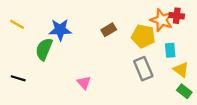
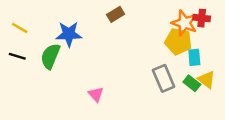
brown rectangle: (109, 30) -> (116, 14), moved
yellow pentagon: (143, 36) -> (178, 41), moved
black line: (18, 78) -> (17, 56), moved
green rectangle: (184, 91) -> (192, 83), moved

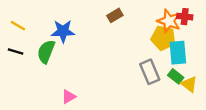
brown rectangle: (116, 14) -> (115, 15), moved
cyan rectangle: (194, 57) -> (178, 53), size x1.5
yellow triangle: (207, 80) -> (189, 84), moved
pink triangle: (96, 94) -> (69, 97), moved, turned 42

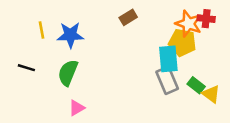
yellow line: (18, 26) -> (41, 30), moved, turned 49
black line: (16, 52) -> (26, 68), moved
green semicircle: (46, 52) -> (68, 73), moved
cyan rectangle: (178, 53) -> (168, 59), moved

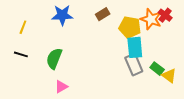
red cross: (206, 19) -> (165, 15), turned 32
yellow line: (41, 30) -> (23, 27), moved, turned 32
blue star: (70, 35) -> (62, 15), moved
yellow pentagon: (182, 43) -> (130, 27), moved

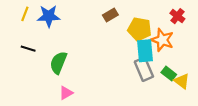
blue star: (62, 15) -> (49, 16), moved
orange star: (151, 19) -> (162, 40), moved
yellow line: (23, 27) -> (25, 14), moved
black line: (21, 54) -> (28, 49), moved

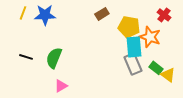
black line: (28, 49) -> (26, 57), moved

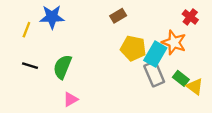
yellow line: (23, 13) -> (26, 30), moved
yellow pentagon: (129, 27) -> (133, 48), moved
cyan rectangle: (134, 47) -> (155, 54), turned 35

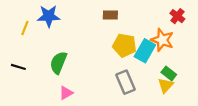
brown rectangle: (118, 16) -> (110, 15), turned 32
black line: (30, 66) -> (18, 67), moved
gray rectangle: (154, 74) -> (125, 82), moved
yellow triangle: (195, 87) -> (166, 85), moved, turned 35

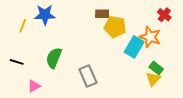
yellow pentagon: (124, 45) -> (115, 27), moved
gray rectangle: (125, 82) -> (88, 76), moved
pink triangle: (66, 93) -> (34, 86), moved

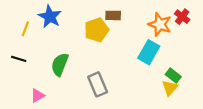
blue star: (45, 15) -> (50, 17), turned 30
yellow pentagon: (115, 27) -> (96, 30), moved, turned -30
orange star: (150, 37) -> (160, 24), moved
black line: (17, 62) -> (19, 59), moved

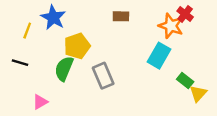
red cross: (182, 17) -> (185, 14), moved
yellow pentagon: (96, 30) -> (77, 46), moved
gray rectangle: (98, 84) -> (103, 76), moved
yellow triangle: (170, 88) -> (198, 94), moved

